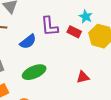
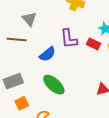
green ellipse: (34, 72) -> (54, 85), turned 65

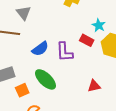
purple L-shape: (69, 39) -> (65, 52), moved
orange square: (22, 103) -> (22, 90), moved

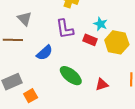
purple L-shape: (65, 52) -> (65, 29), moved
green ellipse: (45, 79) -> (71, 76), moved

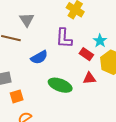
green ellipse: (71, 76) -> (60, 85), turned -30
red triangle: (102, 85) -> (89, 78), moved

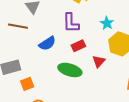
red rectangle: (86, 54) -> (78, 46), moved, turned -56
red triangle: (89, 78) -> (99, 61), turned -40

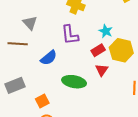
red rectangle: (78, 46) -> (98, 50), moved
orange square: (27, 84) -> (42, 101), moved

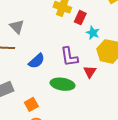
purple L-shape: (70, 35) -> (69, 57), moved
red rectangle: (98, 50) -> (80, 18), moved, turned -32

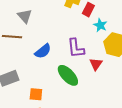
green ellipse: (63, 84) -> (68, 75), turned 35
orange square: (31, 104) -> (36, 94), turned 32

